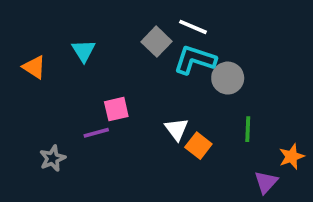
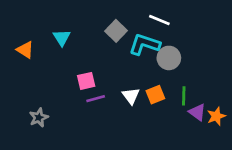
white line: (193, 27) -> (159, 20), moved
purple line: (96, 133) -> (96, 99), moved
orange square: (198, 146) -> (155, 95), moved, turned 30
purple triangle: (266, 182) -> (197, 112), moved, turned -36

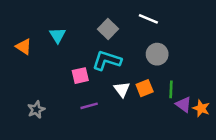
cyan L-shape: (144, 44) -> (107, 60), moved
purple line: (96, 99) -> (89, 106), moved
orange star: (216, 116) -> (201, 108), turned -30

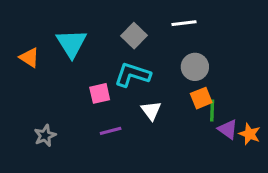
white line: (148, 19) -> (184, 23), turned -30
cyan triangle: (58, 35) -> (72, 43), size x1.5
orange square: (145, 88) -> (201, 98), moved

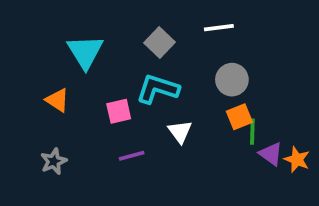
orange triangle: (29, 57) -> (57, 100), moved

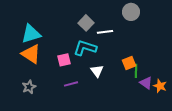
white line: (219, 28) -> (105, 32), moved
cyan triangle: (85, 52) -> (31, 34), moved, turned 45
gray circle: (232, 80) -> (131, 12), moved
orange triangle: (57, 100) -> (31, 54), size x1.5

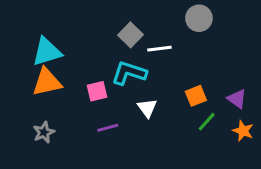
orange triangle: (31, 54) -> (47, 82), turned -45
green line: (136, 71) -> (207, 122), moved, turned 40
purple triangle: (146, 83) -> (237, 99), moved

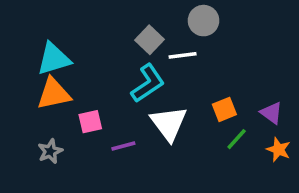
gray circle: (199, 18) -> (204, 21), moved
cyan L-shape: (129, 73) -> (148, 83), turned 128
pink square: (97, 91) -> (90, 122), moved
white triangle: (147, 108) -> (169, 123), size x1.6

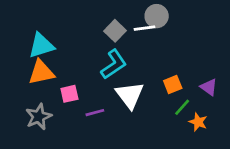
white line: (183, 55) -> (144, 28), moved
orange star: (278, 150) -> (198, 122), moved
gray star: (50, 151) -> (39, 117), size x1.4

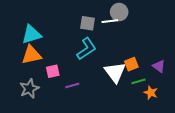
gray square: (115, 31) -> (88, 23), turned -35
white triangle: (130, 95) -> (115, 72), moved
green line: (182, 107) -> (139, 81), turned 32

